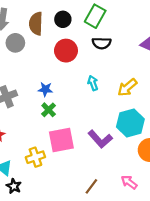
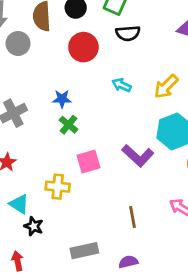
cyan arrow: (93, 83) -> (122, 85), turned -40
pink square: (61, 140) -> (89, 162), size x0.7
yellow cross: (35, 157) -> (58, 187), turned 30
brown line: (91, 186) -> (132, 217), turned -42

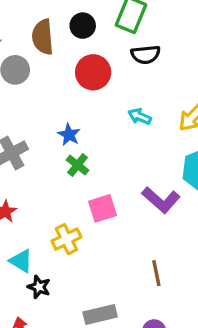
blue star: (62, 99) -> (69, 135), turned 30
yellow cross: (58, 187) -> (66, 239), turned -30

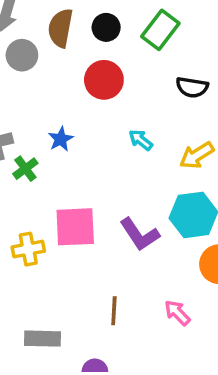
black semicircle: (146, 55) -> (192, 87), moved
green cross: (78, 165) -> (25, 169), moved
pink square: (102, 208) -> (75, 227), size x1.4

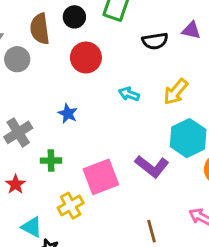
green cross: (25, 169) -> (51, 161), moved, turned -36

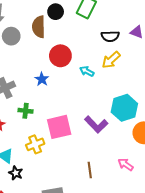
brown semicircle: (40, 29) -> (39, 27), moved
red circle: (86, 57) -> (60, 56), moved
yellow arrow: (176, 92) -> (111, 60), moved

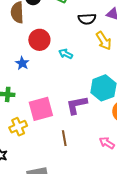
yellow arrow: (111, 60) -> (104, 41), moved, turned -78
purple L-shape: (96, 124) -> (77, 105), turned 125
brown line: (90, 170) -> (64, 138), moved

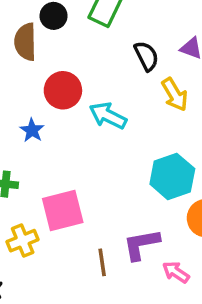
black semicircle: (87, 19) -> (146, 56), turned -114
cyan arrow: (66, 54) -> (108, 116), size x1.5
purple L-shape: (77, 105) -> (141, 244), moved

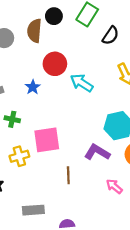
black semicircle: (146, 56) -> (111, 36), moved, turned 54
purple L-shape: (141, 244) -> (97, 152), moved, turned 35

